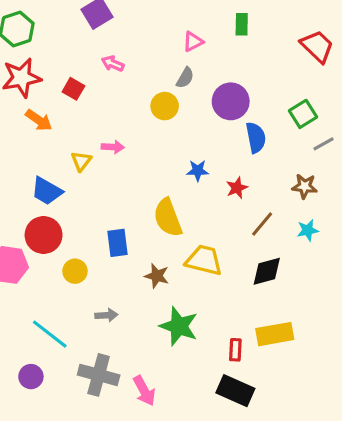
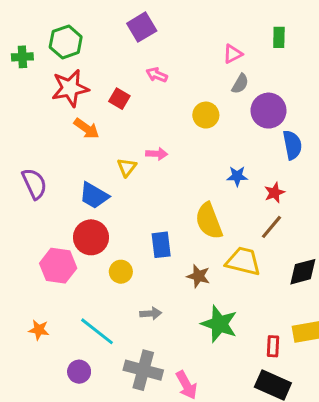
gray semicircle: (185, 78) -> (240, 84), moved
brown line: (262, 224) -> (271, 227), moved

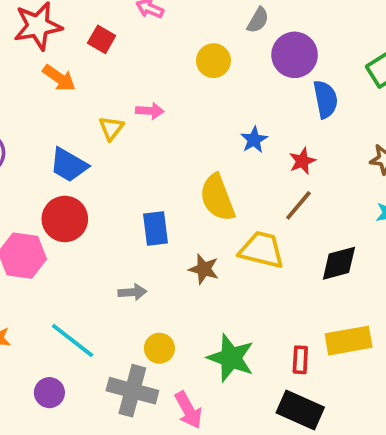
blue star: (237, 176) -> (254, 140), turned -30
yellow circle: (121, 272) -> (159, 348), moved
gray arrow: (151, 313) -> (132, 292), moved
green star: (219, 324) -> (231, 358), moved

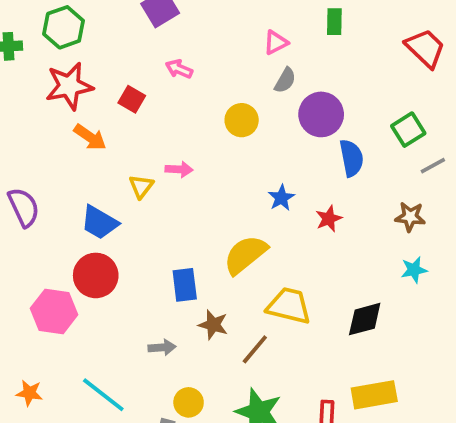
yellow semicircle: (217, 198) -> (245, 255), turned 72
brown line: (298, 205) -> (255, 349), moved
brown star: (204, 269) -> (213, 325), moved

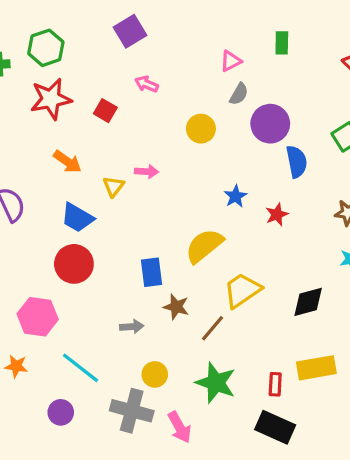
orange arrow: (90, 137) -> (67, 162), moved
yellow trapezoid: (289, 306) -> (242, 290), turned -48
pink hexagon: (54, 311) -> (38, 317), moved

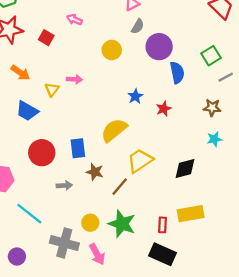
red circle: (74, 264) -> (42, 153), moved
yellow circle: (155, 374) -> (90, 223), moved
purple circle: (61, 412) -> (17, 257), moved

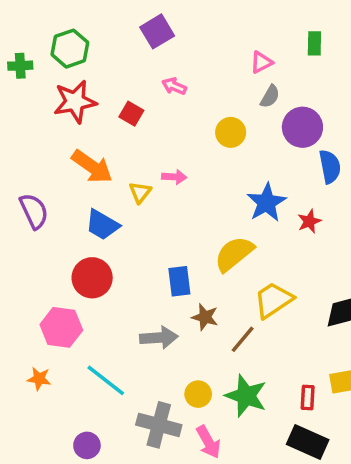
orange arrow: (20, 73) -> (92, 167), size x1.4
blue star: (135, 96) -> (267, 203), size x1.6
red circle: (42, 153) -> (92, 278), moved
gray arrow: (64, 185) -> (159, 338), size x1.5

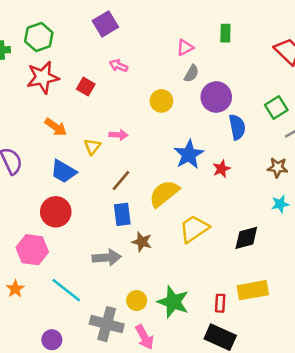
orange arrow: (92, 167) -> (56, 127), size x0.7
brown line: (243, 339) -> (121, 181), moved
orange star: (39, 379) -> (15, 289), turned 30

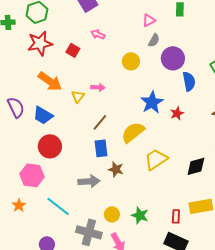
orange arrow: (56, 127) -> (50, 81), size x1.4
blue trapezoid: (64, 171) -> (43, 115), moved
green star: (173, 302) -> (140, 215), size x0.7

